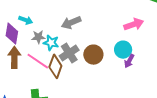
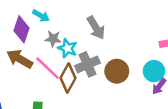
gray arrow: (71, 23) -> (96, 28), turned -108
brown arrow: (14, 57) -> (20, 59), turned -70

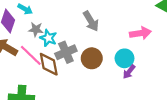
gray arrow: (96, 28) -> (91, 21), moved
brown diamond: (68, 78) -> (49, 64), turned -40

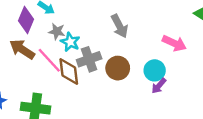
pink arrow: (140, 33) -> (174, 43), turned 30

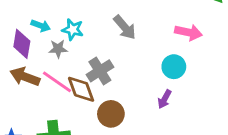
cyan star: (70, 42) -> (73, 29), moved
brown circle: (118, 68) -> (111, 114), moved
purple arrow: (159, 86) -> (165, 99), moved

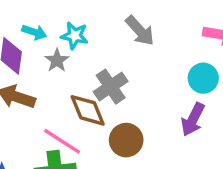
gray star: (58, 49) -> (57, 60), turned -30
pink line: (57, 82) -> (62, 141), moved
purple arrow: (165, 99) -> (193, 119), size x1.4

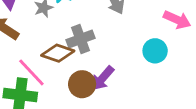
brown diamond: (88, 110) -> (58, 53), turned -64
purple arrow: (193, 119) -> (102, 78), moved

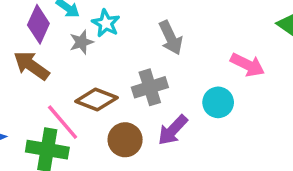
gray cross: (81, 39) -> (150, 87), moved
purple arrow: (102, 78) -> (173, 130), moved

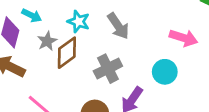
cyan star: (106, 23) -> (78, 21), moved
brown diamond: (96, 100) -> (67, 53), moved, turned -48

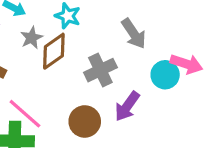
gray arrow: (118, 26) -> (134, 34), moved
pink arrow: (183, 38) -> (186, 64), moved

